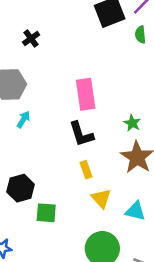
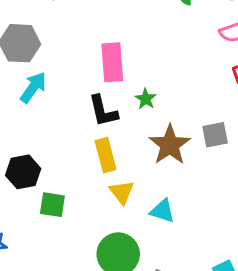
cyan arrow: (23, 119) -> (33, 87), size x1.5
green star: (132, 123) -> (146, 99), moved
yellow rectangle: (86, 170) -> (106, 155), size x1.5

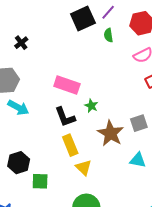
pink rectangle: (112, 62) -> (67, 85), turned -60
cyan arrow: (33, 87) -> (18, 108), turned 90
cyan triangle: (162, 211) -> (138, 160), moved

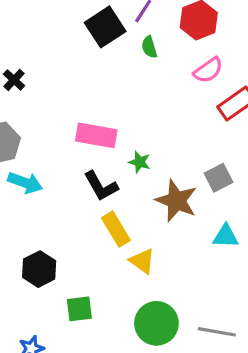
green square: (40, 181) -> (79, 309), moved

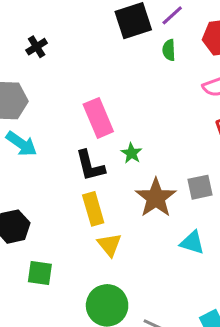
pink rectangle: (96, 135) -> (98, 118), turned 42

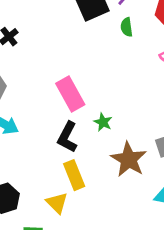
black L-shape: (90, 166) -> (67, 137), turned 48
yellow triangle: (109, 245) -> (57, 203), moved

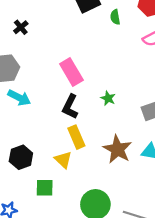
green star: (103, 122) -> (108, 98), moved
brown star: (129, 159) -> (117, 149), moved

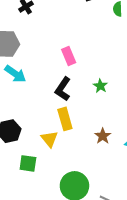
pink rectangle: (71, 72) -> (69, 56), size x0.7
brown star: (117, 149) -> (103, 136), size x0.6

